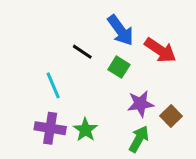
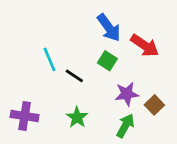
black line: (82, 52) -> (74, 76), moved
cyan line: (53, 85) -> (49, 59), moved
purple cross: (50, 128) -> (25, 116), moved

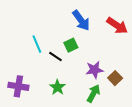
red arrow: (145, 46) -> (117, 26), moved
green square: (107, 61) -> (71, 45), moved, turned 32

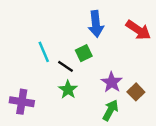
blue arrow: (81, 20) -> (96, 24), turned 30
purple star: (95, 70) -> (112, 82), turned -30
green star: (57, 87) -> (68, 90), moved

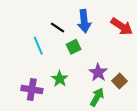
black line: (66, 66) -> (57, 28), moved
purple cross: (22, 102) -> (32, 90), moved

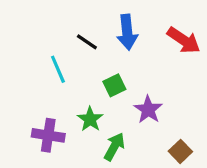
green square: (74, 47) -> (114, 85), moved
brown square: (120, 81) -> (180, 151), moved
green arrow: (97, 97) -> (114, 147), moved

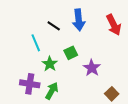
red arrow: (184, 40) -> (114, 25), turned 30
green star: (90, 119) -> (50, 64), moved
green arrow: (114, 147) -> (52, 91), moved

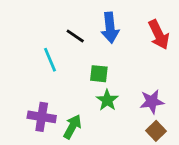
green square: (71, 53) -> (99, 74), turned 32
green star: (50, 64) -> (107, 100), moved
purple star: (92, 68) -> (152, 102), moved, turned 30

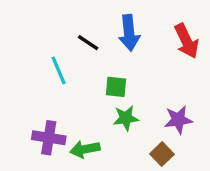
green star: (107, 100) -> (126, 118), turned 30
green arrow: (72, 127) -> (85, 149), turned -130
brown square: (156, 131) -> (162, 154), moved

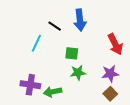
red arrow: (186, 41) -> (115, 44), moved
cyan line: (59, 70) -> (36, 43), turned 48
brown square: (162, 154) -> (110, 94), moved

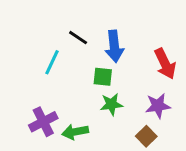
blue arrow: (80, 20) -> (114, 46), moved
purple cross: (30, 85) -> (43, 122), turned -36
brown square: (110, 94) -> (146, 136), moved

